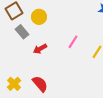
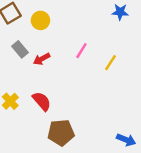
gray rectangle: (22, 32) -> (20, 49), moved

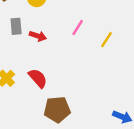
gray rectangle: (20, 49) -> (16, 26), turned 35
red arrow: (42, 59) -> (38, 36), turned -133

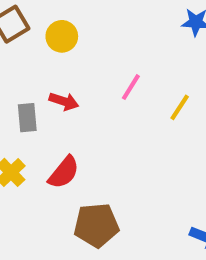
gray rectangle: (16, 26) -> (27, 118), moved
red semicircle: (38, 78) -> (64, 172), turned 80

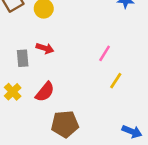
pink line: (131, 87) -> (105, 53), moved
yellow line: (180, 107) -> (116, 81), moved

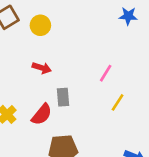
gray rectangle: (23, 58) -> (63, 97), moved

